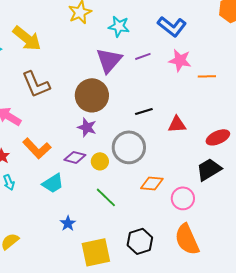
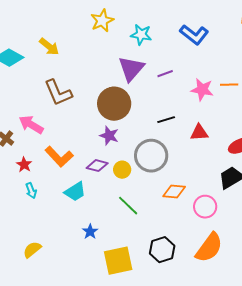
yellow arrow: (27, 38) -> (49, 47), size x0.7
purple line: (143, 56) -> (165, 74), moved
pink star: (180, 60) -> (202, 90), moved
orange semicircle: (187, 239) -> (209, 248), turned -120

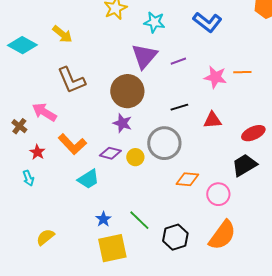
cyan arrow: (31, 191) -> (28, 178), moved
green line: (128, 206) -> (139, 220), moved
yellow square: (118, 261) -> (112, 248), moved

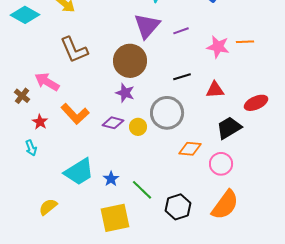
black trapezoid: (244, 165) -> (229, 128), moved
cyan trapezoid: (88, 179) -> (79, 172), moved, size x1.4
blue star: (103, 219) -> (111, 179), moved

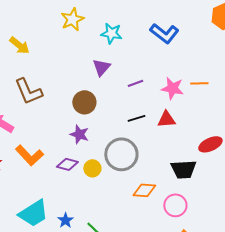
purple triangle: (147, 26) -> (101, 67), size x0.7
purple line: (181, 31) -> (135, 83), moved
brown circle: (130, 61) -> (84, 102), size x0.7
red triangle: (215, 90) -> (166, 119), moved
black trapezoid: (229, 128) -> (183, 169), turned -152

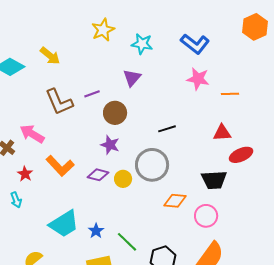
purple line: (135, 83) -> (92, 94), moved
pink star: (172, 88) -> (198, 79), moved
red triangle: (166, 119) -> (222, 133), moved

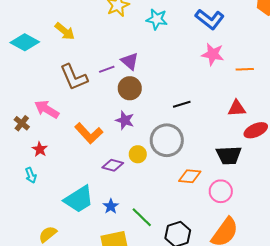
purple triangle: (132, 78) -> (130, 61), moved, turned -30
orange L-shape: (60, 166) -> (89, 133), moved
purple diamond: (98, 175) -> (113, 165), moved

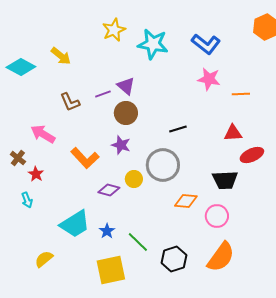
cyan star: (157, 19) -> (153, 44), size x1.4
brown L-shape: (74, 77) -> (70, 102), size x0.7
brown cross: (22, 123) -> (18, 158), moved

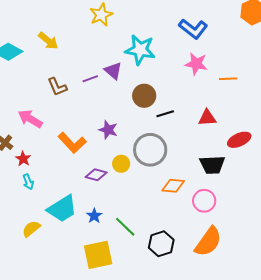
cyan star: (153, 44) -> (140, 50), moved
brown circle: (126, 113) -> (144, 96), moved
red triangle: (233, 133) -> (207, 118), moved
cyan arrow: (27, 200) -> (28, 182), moved
yellow semicircle: (44, 259) -> (31, 229), moved

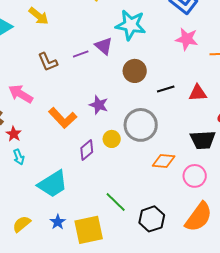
black line: (165, 114) -> (166, 89), moved
purple diamond: (96, 175) -> (87, 150), turned -55
blue star: (94, 216) -> (58, 222), moved
yellow semicircle: (31, 229) -> (22, 224), moved

